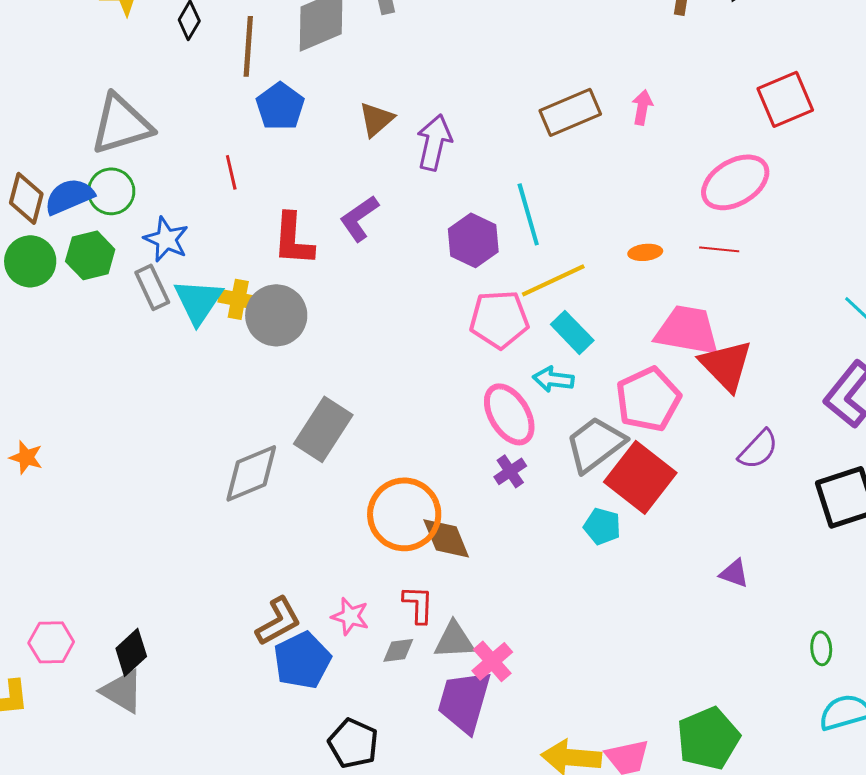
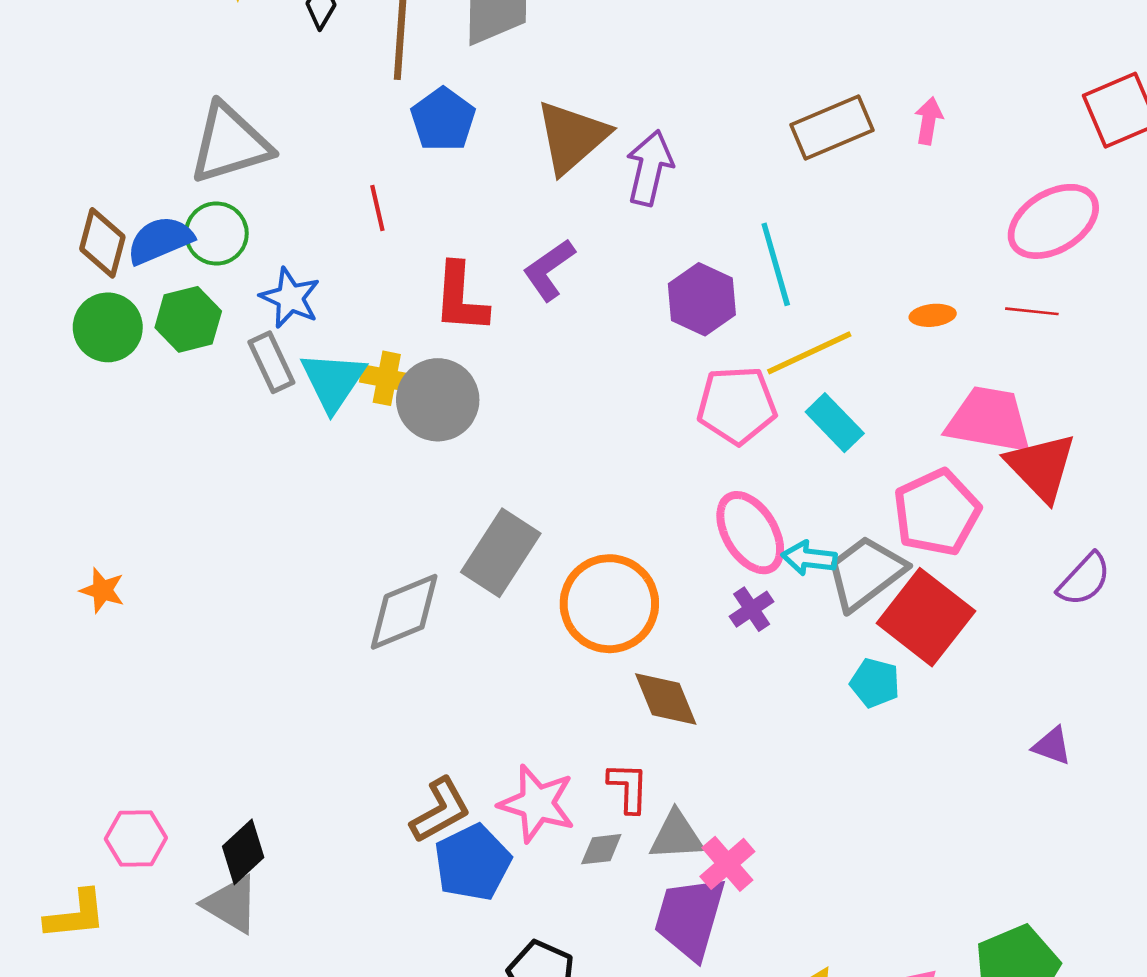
brown triangle: (376, 119) -> (572, 137), size x1.6
cyan arrow: (553, 379) -> (809, 558), moved
orange circle: (404, 514) -> (609, 604), moved
pink star: (350, 616) -> (537, 804), size x1.5

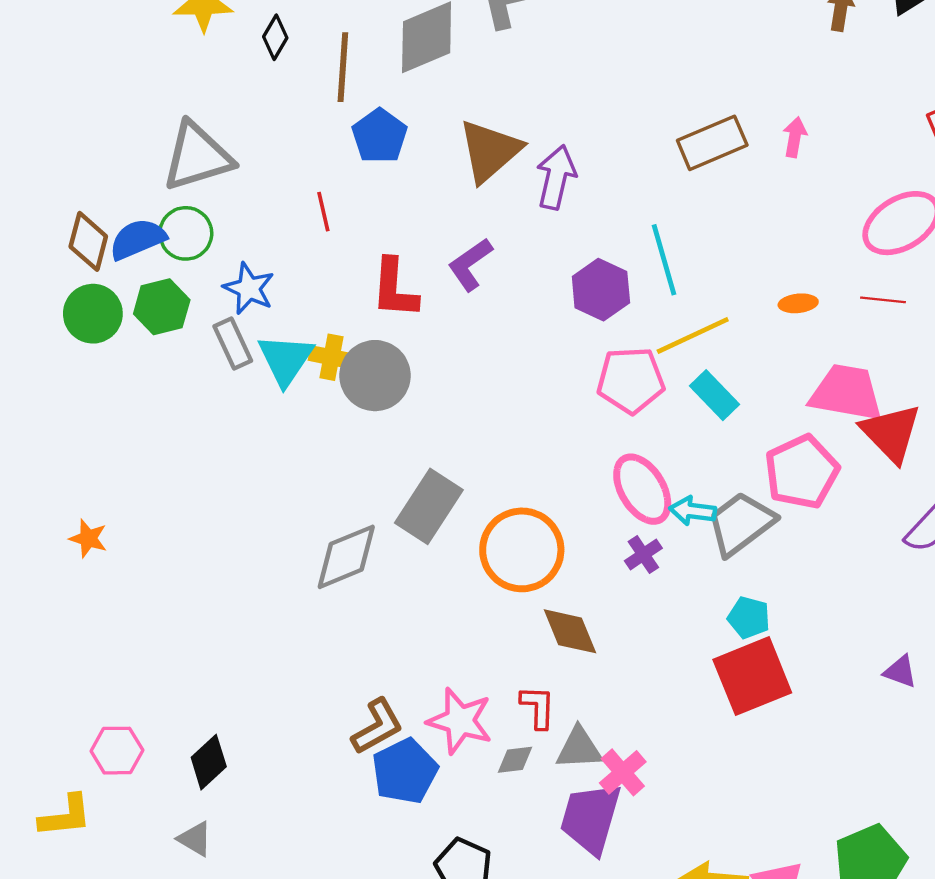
red square: (926, 617) -> (752, 676), moved, turned 30
gray triangle: (231, 904) -> (195, 839), moved, size x0.7

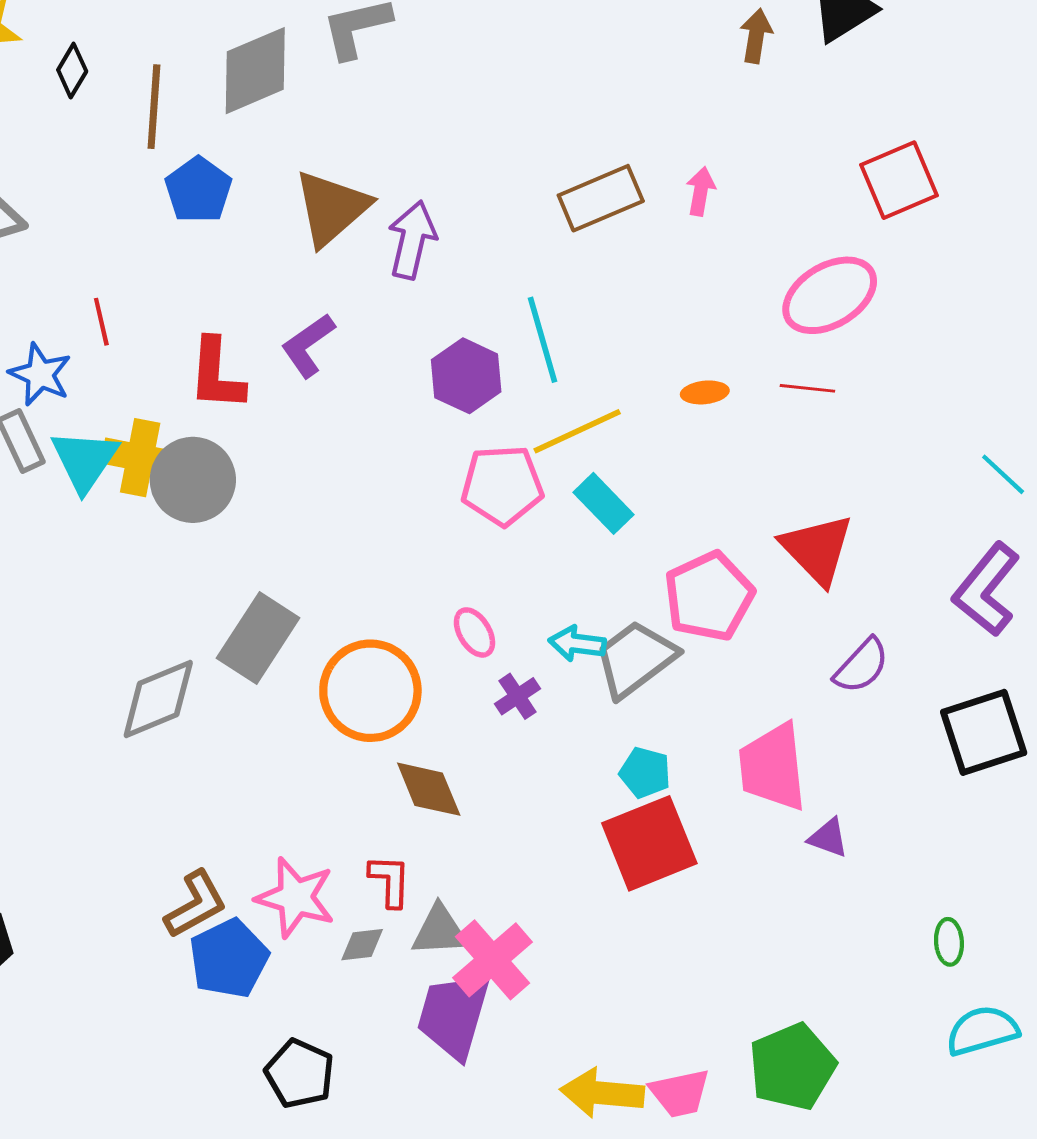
red line: (323, 212) -> (101, 322), moved
yellow cross: (331, 357) -> (140, 458), size x1.4
pink trapezoid: (846, 393) -> (773, 767), moved, turned -106
pink ellipse: (642, 489) -> (474, 632), moved, size x0.6
pink cross: (623, 772) -> (493, 960), size x1.4

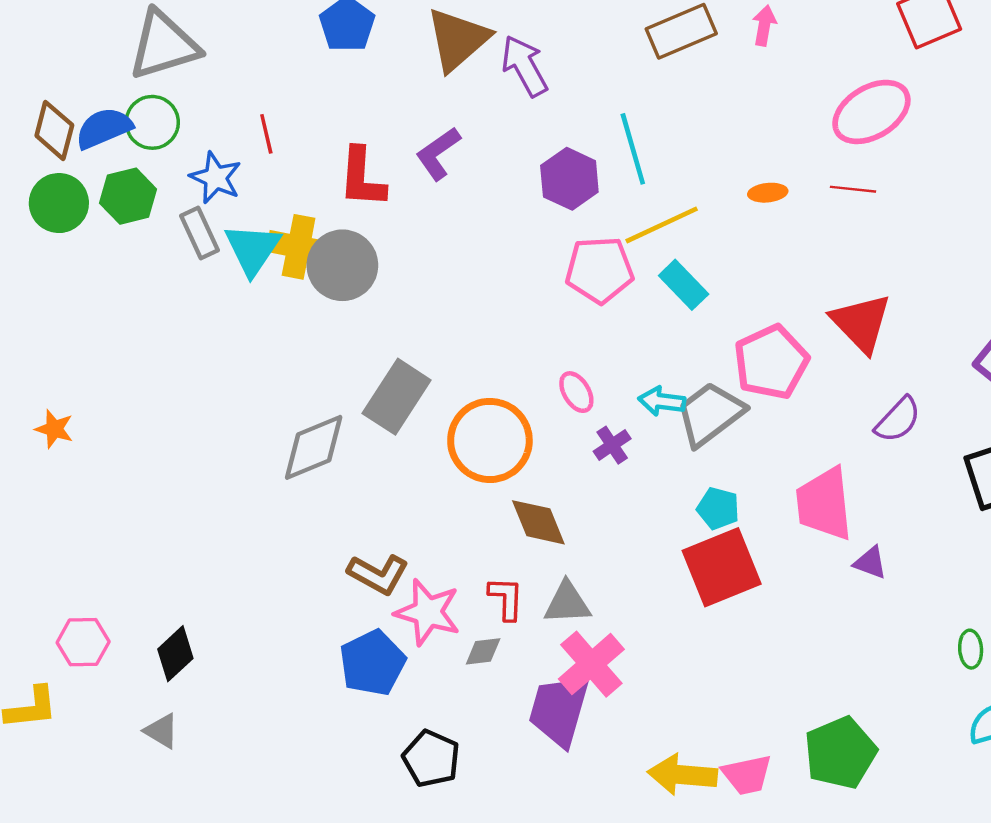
purple arrow: (412, 240) -> (525, 66), turned -42
brown L-shape: (196, 904) -> (378, 574), moved, turned 58
gray triangle: (440, 931) -> (567, 603), moved

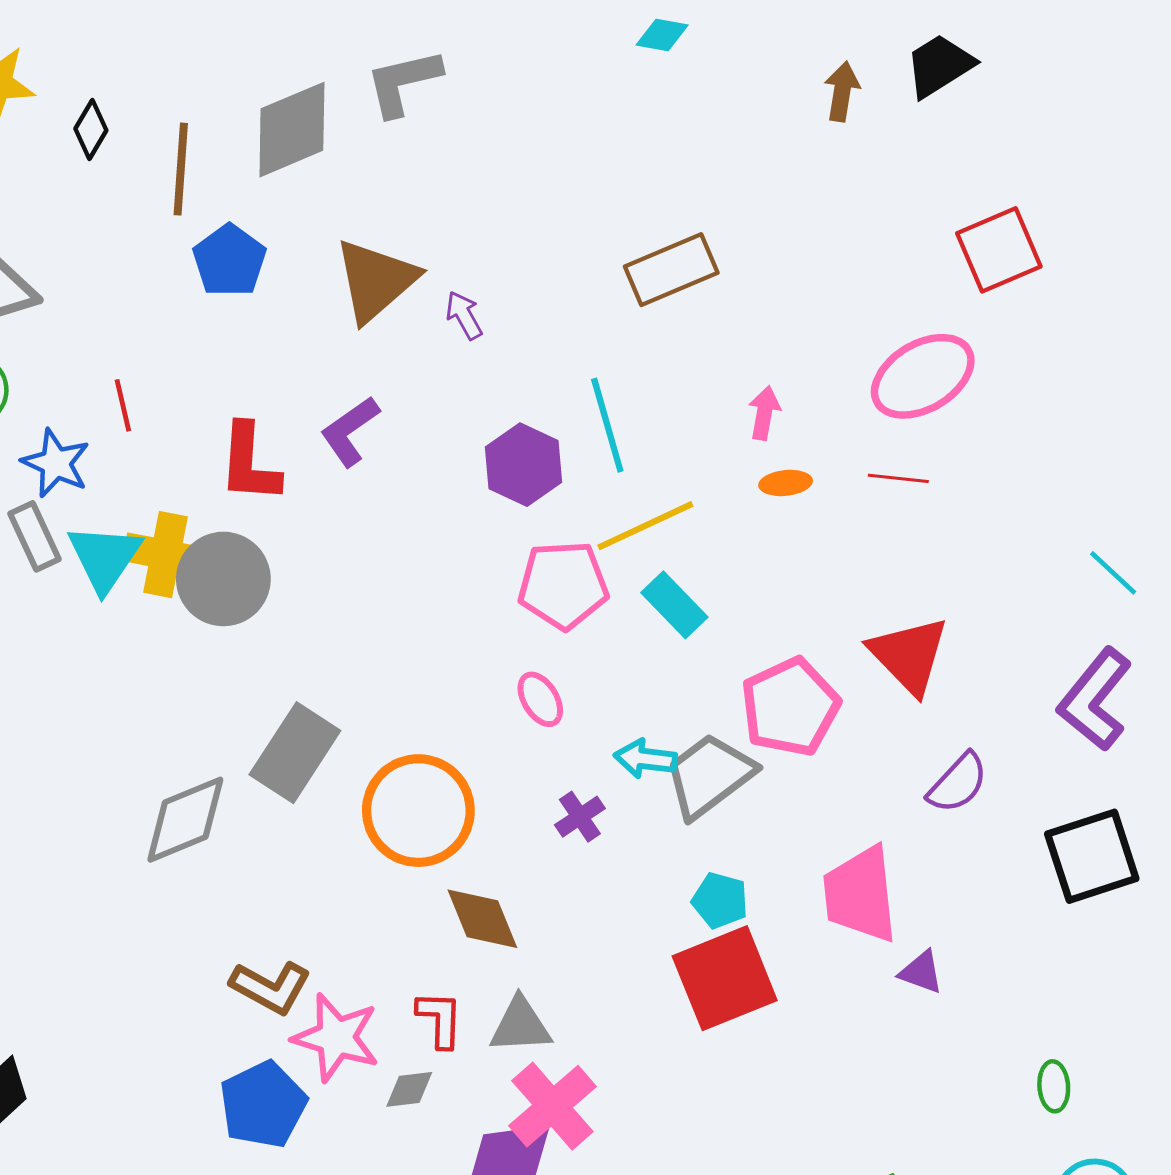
pink arrow: (764, 26) -> (764, 413), moved
purple arrow: (525, 66) -> (464, 315), size x0.6
pink ellipse: (576, 392) -> (540, 699), moved

